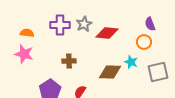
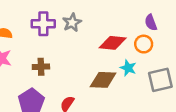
red diamond: (107, 33) -> (113, 43), moved
brown cross: (69, 61) -> (41, 67), moved

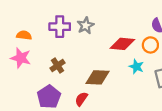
brown cross: (41, 67) -> (57, 66), turned -32
brown diamond: (103, 80) -> (97, 77), moved

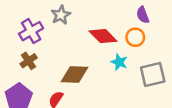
purple cross: (60, 27) -> (31, 31), moved, turned -30
red diamond: (122, 44) -> (103, 36), turned 40

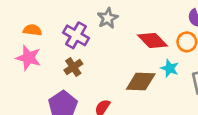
purple cross: (31, 31) -> (76, 35), turned -30
brown diamond: (74, 75) -> (141, 82), moved

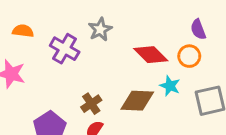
orange semicircle: (32, 30) -> (23, 31), moved
brown cross: (73, 67) -> (91, 104), moved

